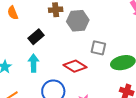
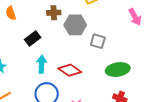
gray square: (98, 48) -> (98, 41), moved
cyan arrow: (34, 63) -> (42, 64), moved

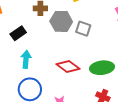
gray square: (98, 41) -> (83, 29), moved
red diamond: (70, 70) -> (68, 67), moved

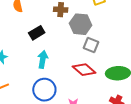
gray square: (83, 29) -> (91, 45), moved

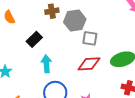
red diamond: (84, 70) -> (89, 64), turned -30

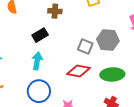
gray hexagon: (75, 21) -> (108, 40), moved
black rectangle: (34, 39) -> (40, 35), moved

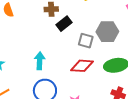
black rectangle: (40, 35) -> (64, 24), moved

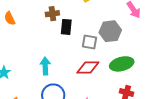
black rectangle: (64, 24) -> (66, 27), turned -42

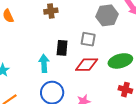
black rectangle: (66, 27) -> (62, 48), moved
gray hexagon: (110, 31) -> (107, 15), moved

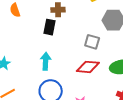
black rectangle: (62, 48) -> (50, 27), moved

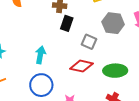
black rectangle: (50, 27) -> (67, 23), moved

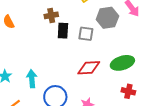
gray square: (89, 42) -> (86, 34), moved
cyan arrow: (40, 55) -> (32, 79), moved

